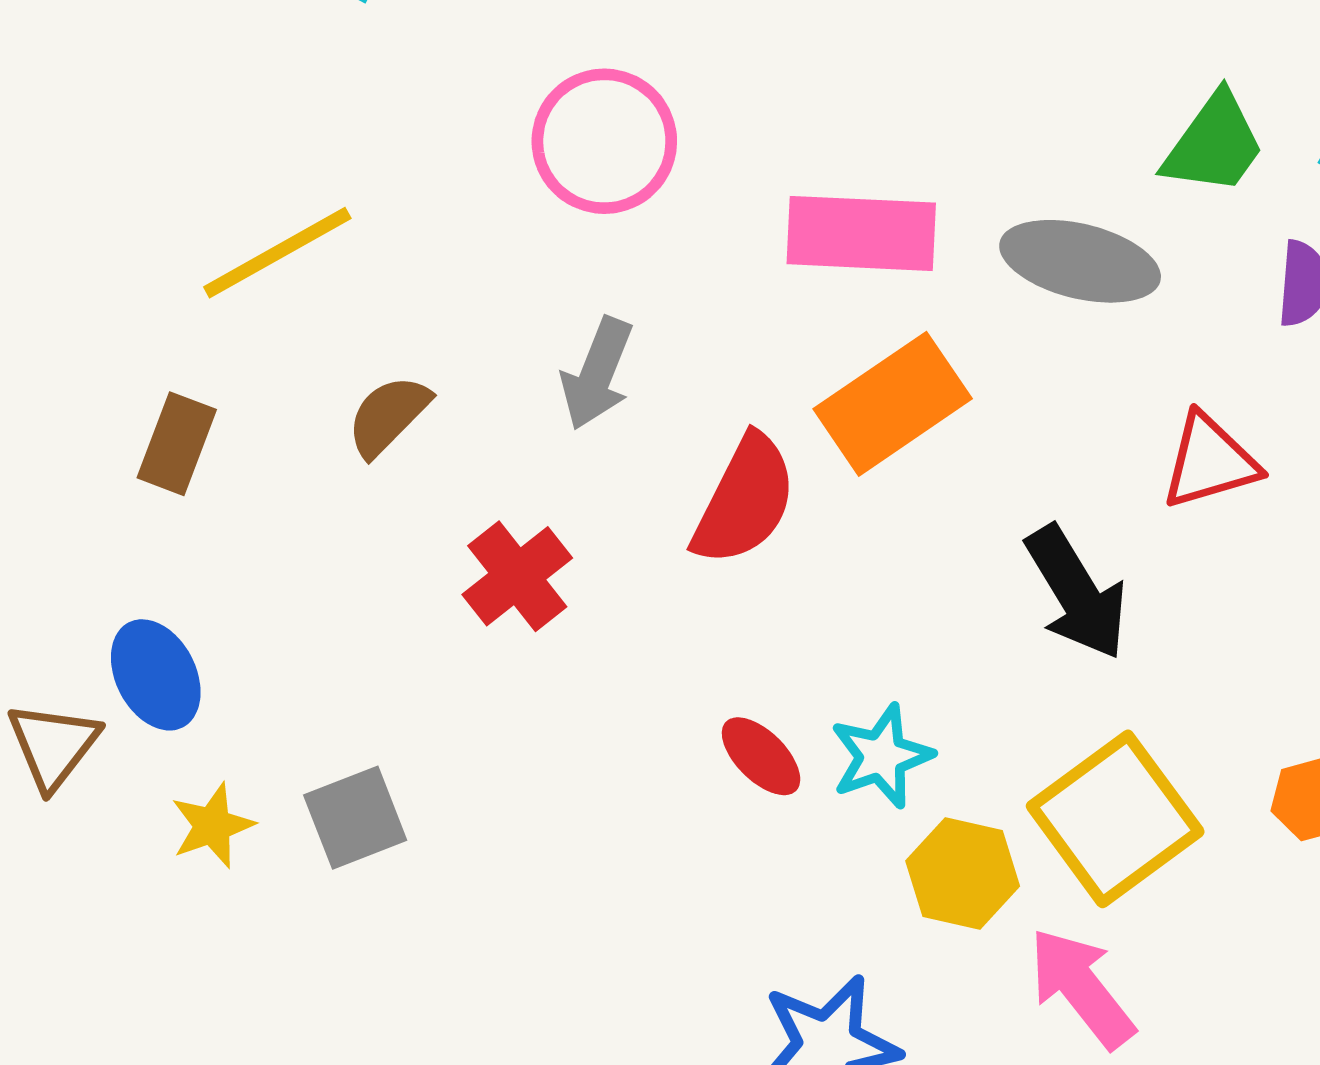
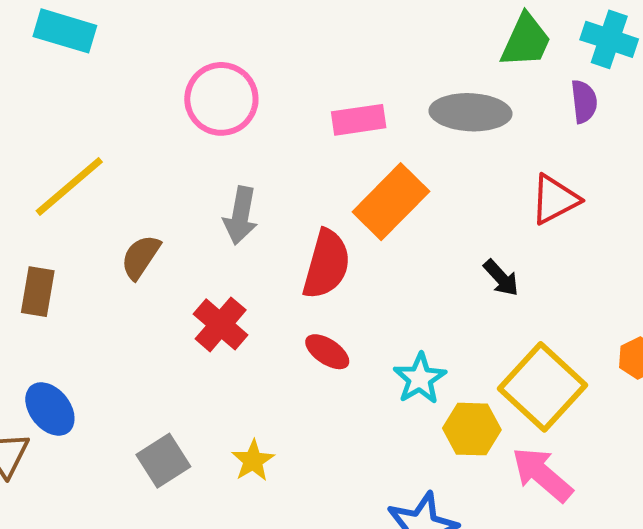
pink rectangle: (861, 233) -> (359, 120), size x0.7
black arrow: (1077, 593) -> (501, 278), size x0.6
red ellipse: (761, 756) -> (327, 352), moved
yellow star: (212, 826) -> (253, 461), moved

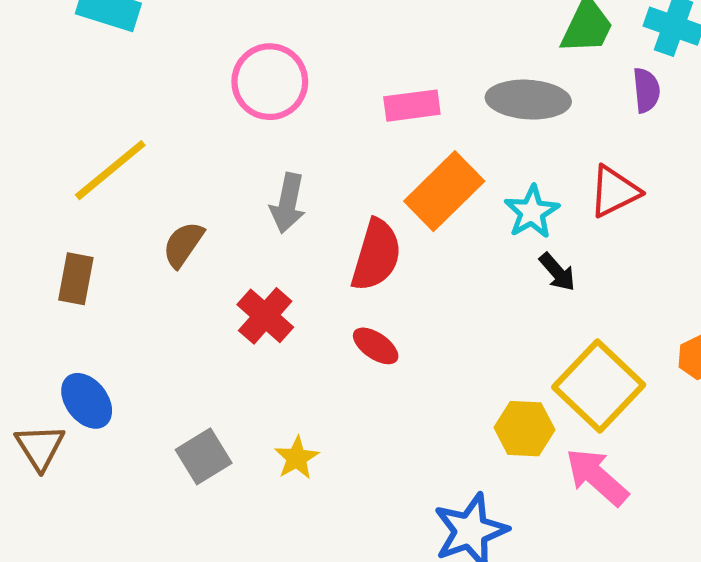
cyan star: (420, 379) -> (532, 212), moved

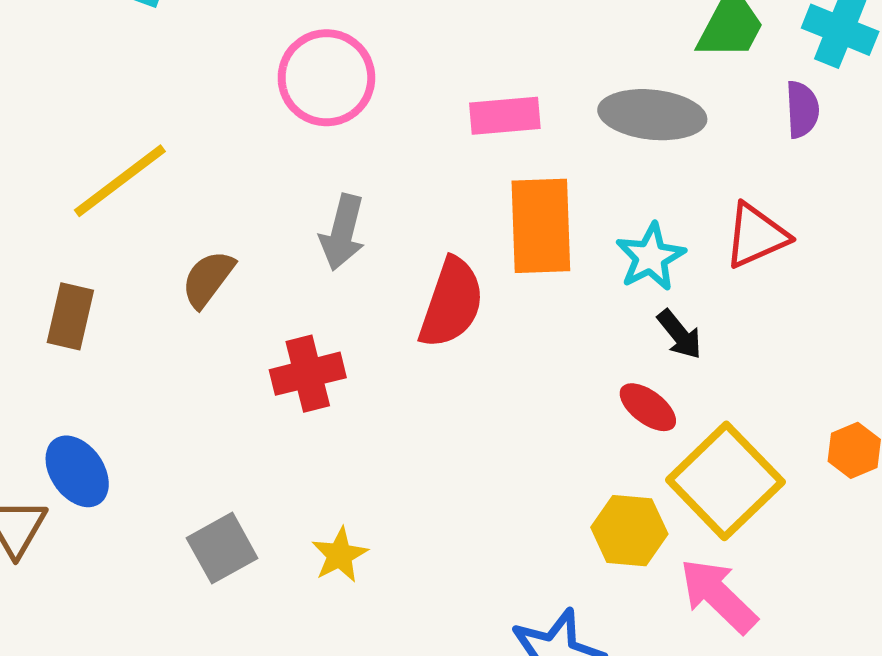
orange rectangle: (444, 191) -> (541, 226), turned -50
red cross: (265, 316) -> (308, 374), turned 32
red ellipse: (376, 346) -> (648, 407), moved

